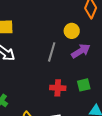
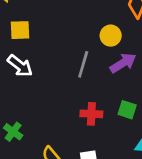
green square: (84, 85) -> (127, 110), turned 32

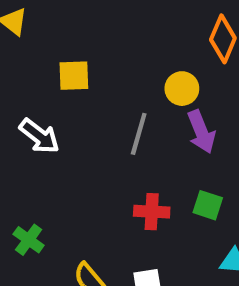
yellow square: (20, 30) -> (74, 76), moved
purple arrow: (123, 63) -> (201, 132), turned 100

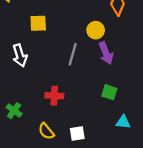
white arrow: (39, 136) -> (20, 55), turned 35
red cross: (152, 212) -> (54, 96), moved

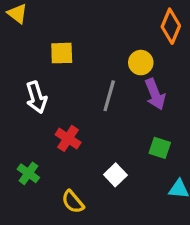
red cross: (54, 96) -> (68, 138), moved, turned 30
white square: (77, 134) -> (115, 175), moved, turned -35

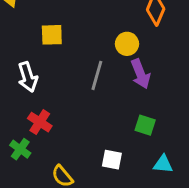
red cross: (68, 138) -> (40, 122), moved
white square: (115, 175) -> (112, 160), moved, turned -35

